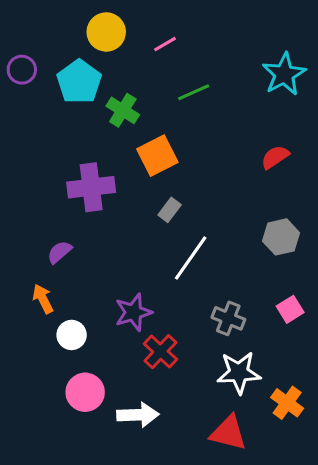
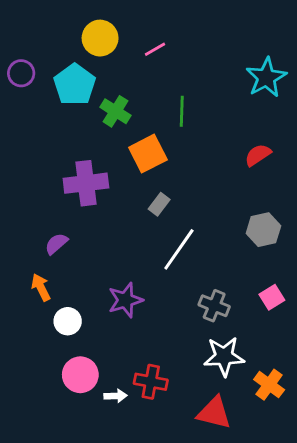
green line: (194, 92) -> (182, 111), moved, turned -64
red cross: (160, 352) -> (151, 382), moved, turned -32
white arrow: (138, 415) -> (116, 396), moved, size x0.6

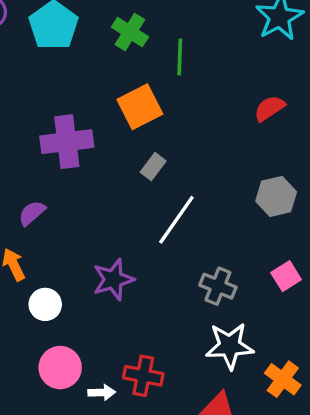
green cross: (116, 111) -> (130, 32), moved

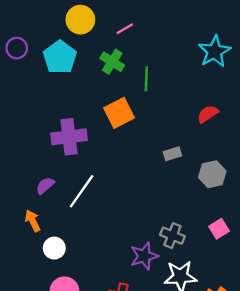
gray rectangle: (153, 167) -> (172, 154), moved, turned 36
white line: (176, 220) -> (82, 191), moved
purple star: (113, 279) -> (144, 256), moved

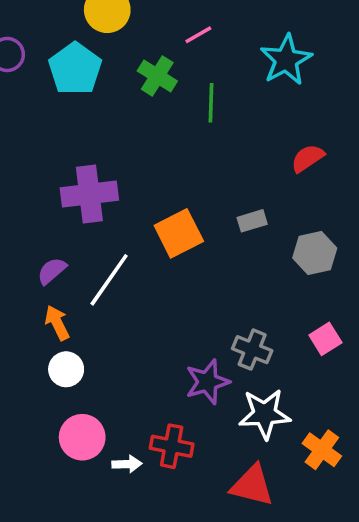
pink line: (125, 29) -> (198, 35), moved
cyan star: (214, 51) -> (286, 60), moved
orange square: (119, 113) -> (179, 233), moved
orange arrow: (33, 221) -> (57, 323), moved

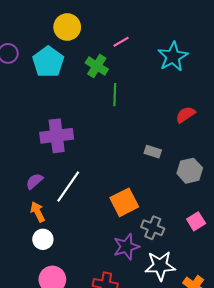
green line: (211, 103) -> (115, 95), moved
gray rectangle: (252, 221) -> (153, 152), turned 35
orange square: (179, 233) -> (124, 202), moved

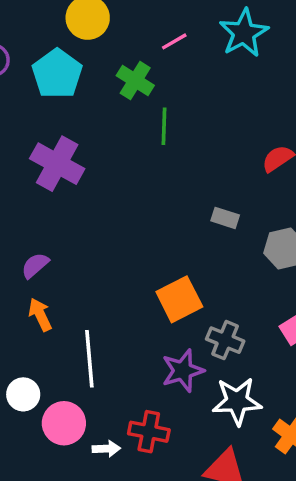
cyan star: (173, 57) -> (244, 33), moved
purple cross: (57, 136) -> (57, 164), moved, turned 36
white line: (68, 186) -> (89, 359), moved, turned -40
white circle: (43, 239) -> (23, 394), moved

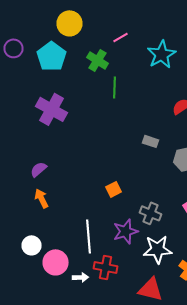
cyan star: (244, 33) -> (162, 54), moved
orange square: (179, 299) -> (114, 189), moved, size x0.6
white line: (89, 359) -> (88, 236), moved

